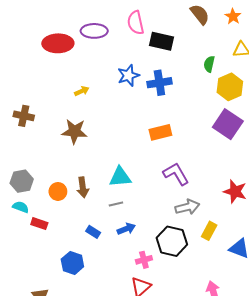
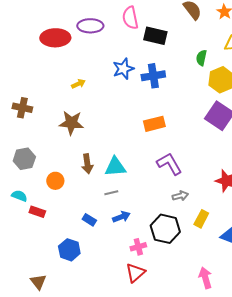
gray hexagon: (22, 181) -> (24, 159), moved
brown arrow: (83, 187) -> (87, 164), moved
gray arrow: (187, 207) -> (180, 196), size x0.7

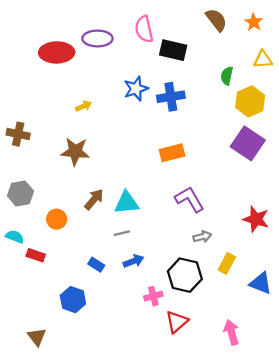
brown arrow: (87, 164) -> (94, 199), turned -132
red triangle: (135, 273) -> (177, 322), moved

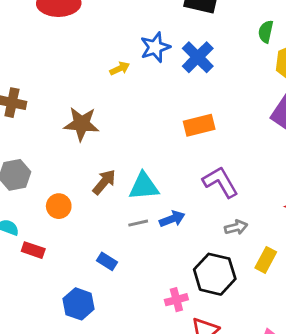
blue cross: (171, 97) -> (198, 57), turned -36
yellow arrow: (83, 106) -> (120, 69), moved
blue arrow: (134, 261) -> (172, 219), moved

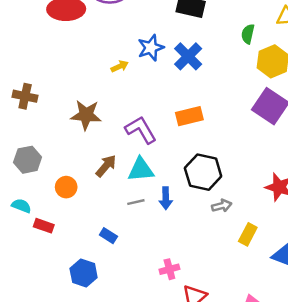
purple L-shape: (220, 182) -> (141, 130), moved
blue arrow: (172, 219) -> (166, 198), turned 110
black hexagon: (215, 274) -> (203, 172), moved

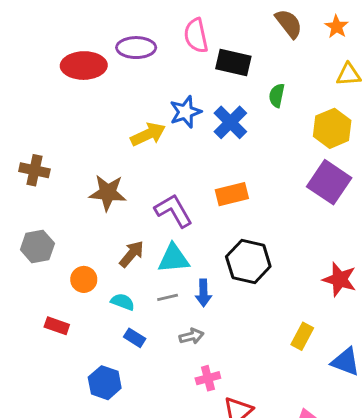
green semicircle: (248, 34) -> (277, 95), moved
yellow arrow: (120, 66) -> (148, 134), size x1.6
cyan semicircle: (21, 206) -> (123, 302), moved
gray arrow: (222, 206) -> (191, 336), moved

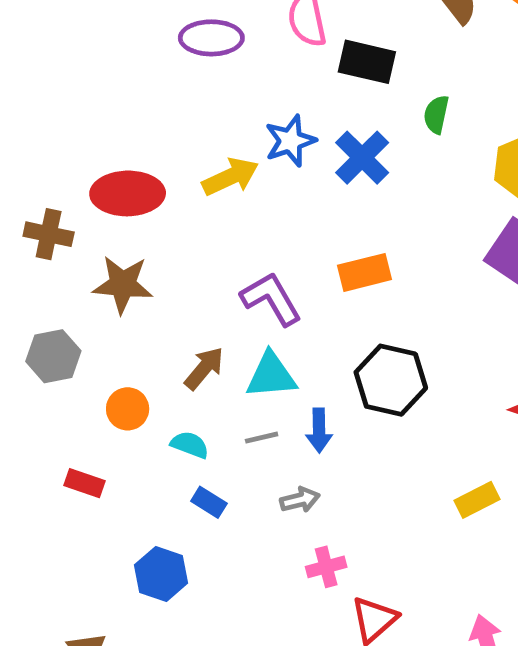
red ellipse: (84, 66) -> (128, 193), moved
brown star: (108, 193) -> (123, 284), moved
yellow rectangle: (302, 336) -> (477, 500), turned 35

